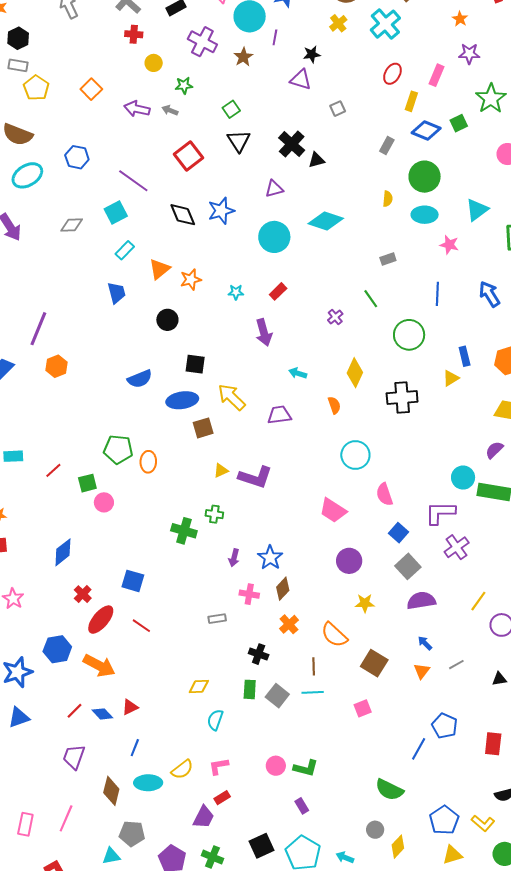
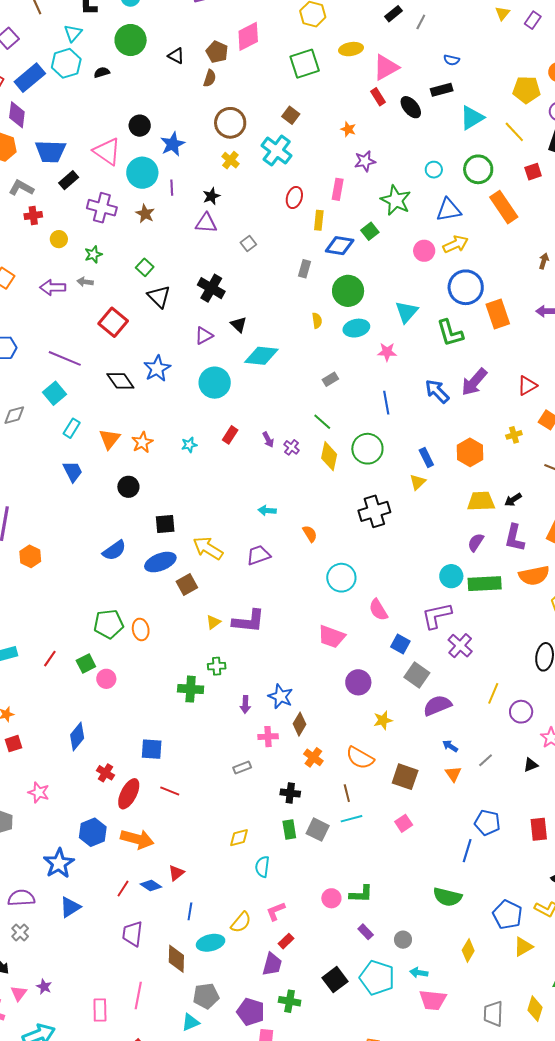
black triangle: (316, 160) -> (239, 325), moved, turned -48
purple arrow: (264, 332) -> (268, 440), moved, size x0.6
yellow diamond: (355, 373) -> (329, 456), moved
gray circle: (375, 830) -> (403, 940), moved

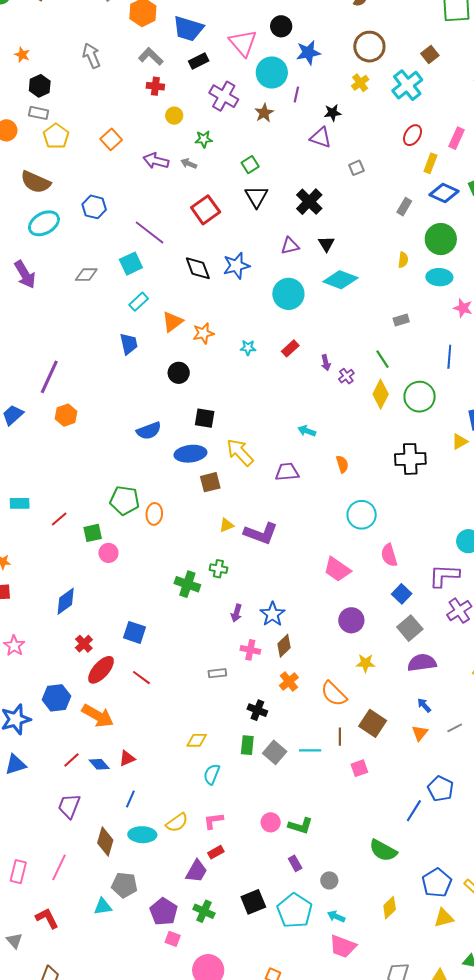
brown line: (347, 793) -> (340, 737), moved

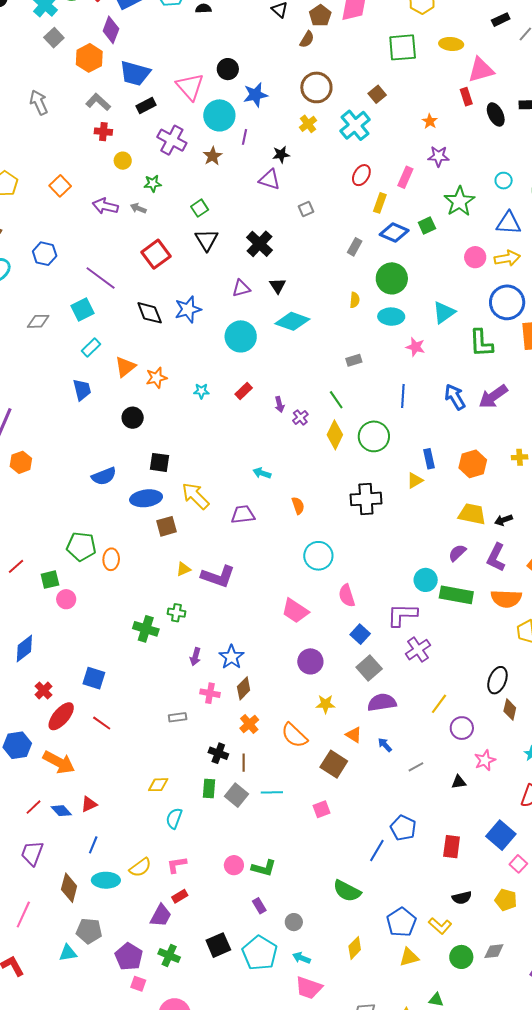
orange triangle: (420, 733) -> (354, 735), moved, turned -36
brown line: (340, 737) -> (244, 763), moved

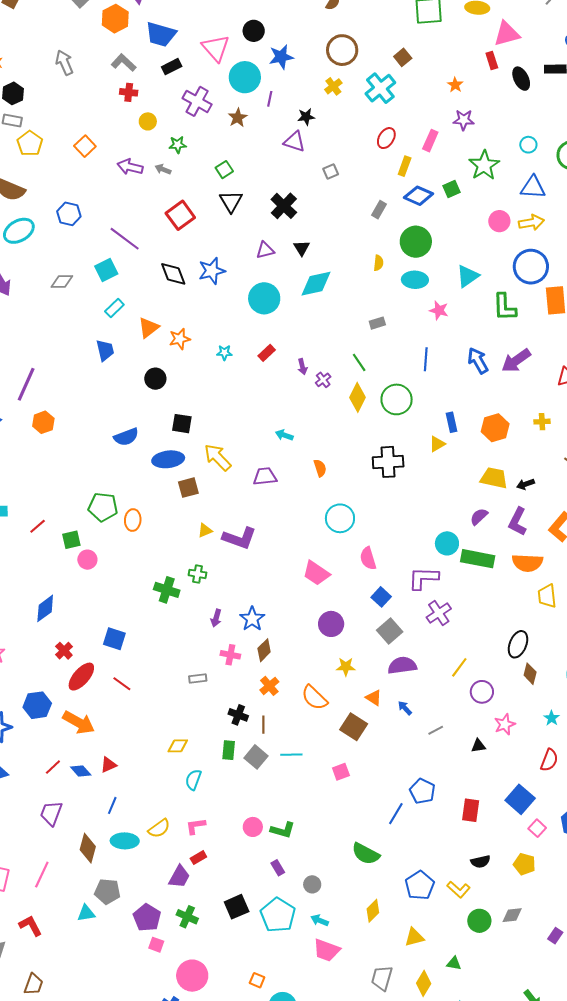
cyan diamond: (292, 321) -> (316, 284), turned -32
yellow triangle: (409, 957) -> (414, 937), moved

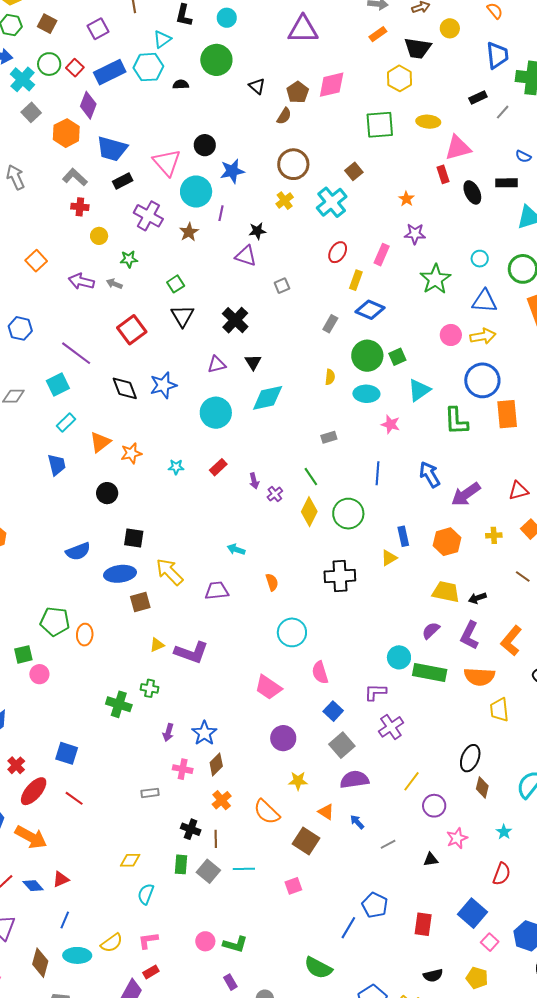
green square: (451, 189) -> (397, 357), moved
purple arrow: (516, 361) -> (466, 494), moved
purple L-shape: (423, 578) -> (375, 692), size x0.7

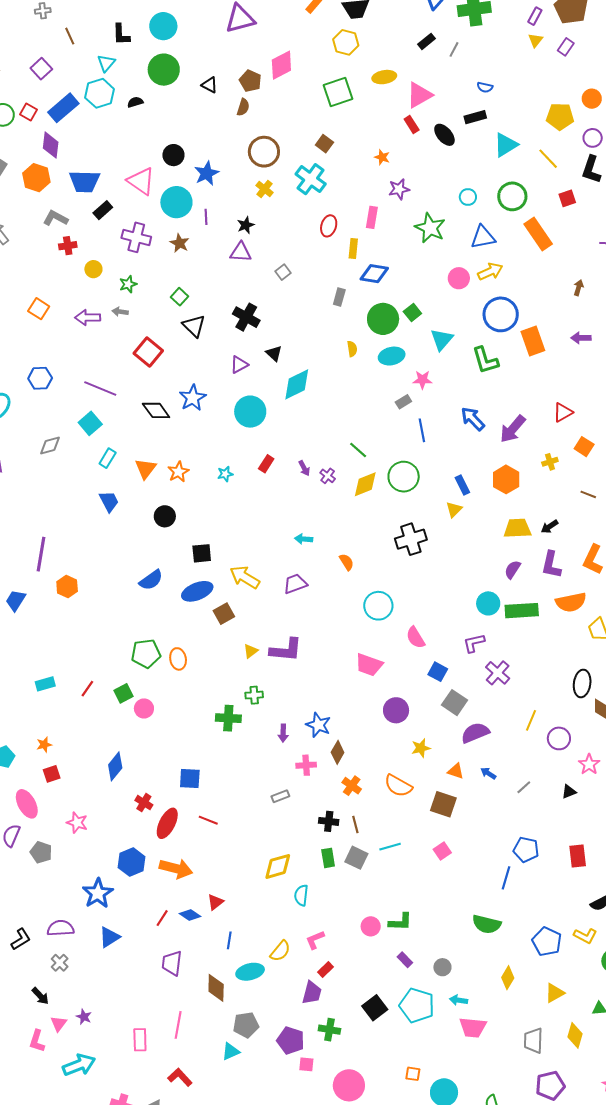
cyan circle: (227, 18) -> (163, 26), size x1.4
gray rectangle: (329, 437) -> (403, 402), moved
yellow diamond: (309, 512) -> (365, 484), turned 56
yellow diamond: (130, 860) -> (278, 866), size x1.4

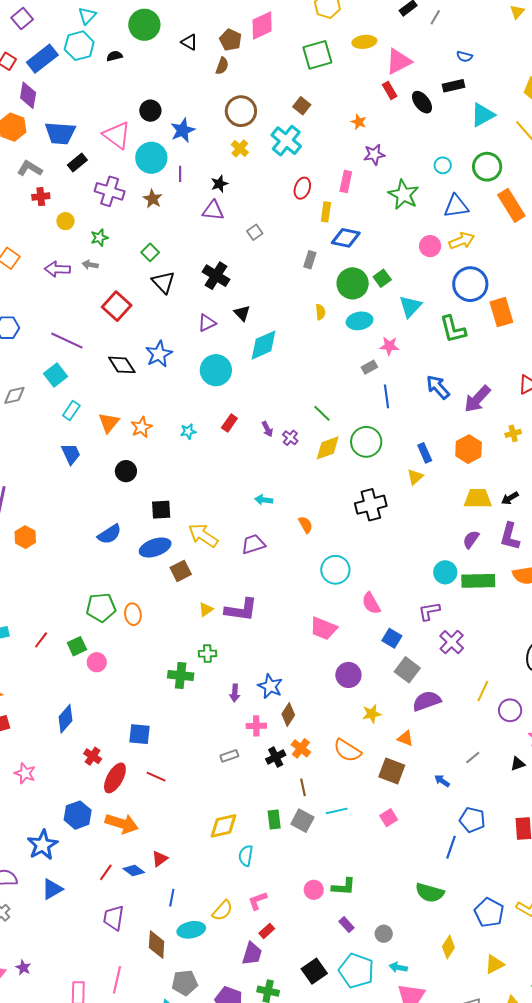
blue arrow: (488, 773) -> (442, 781), moved
black cross: (329, 821) -> (276, 757), moved, turned -36

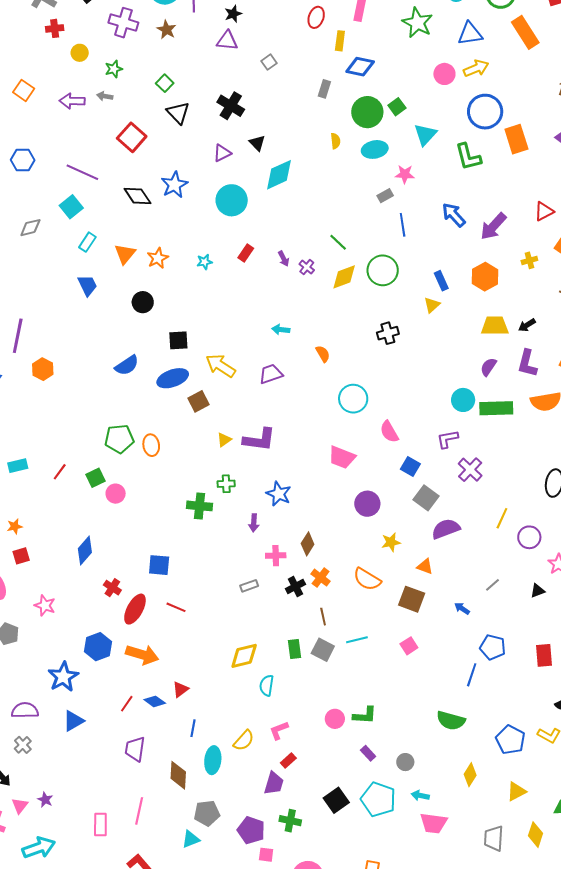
black cross: (371, 505) -> (388, 333), size x0.7
blue star: (270, 686) -> (279, 494), moved
cyan ellipse: (191, 930) -> (213, 760), turned -72

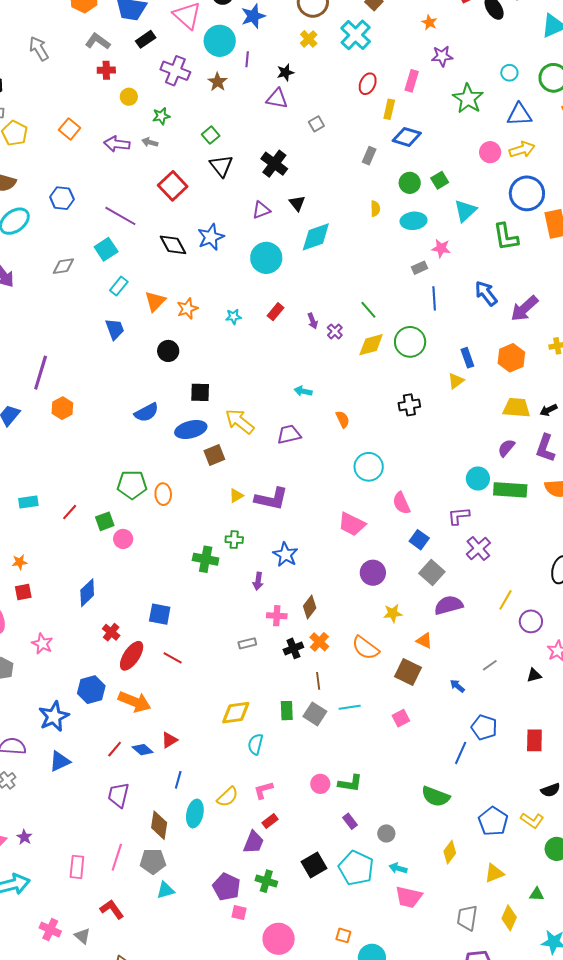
green circle: (367, 112) -> (410, 183), size x0.7
gray pentagon: (207, 813) -> (153, 861), moved

